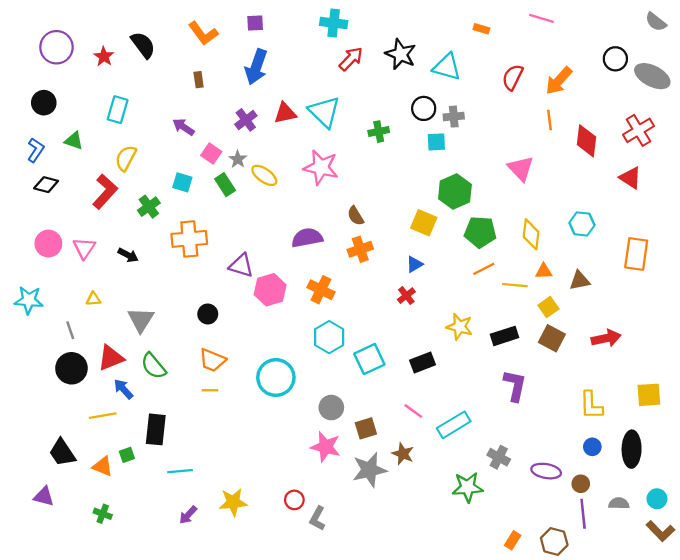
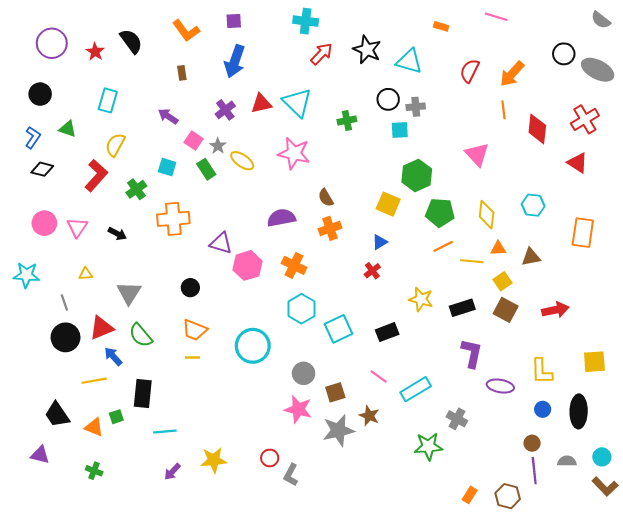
purple ellipse: (546, 471) -> (500, 386), moved

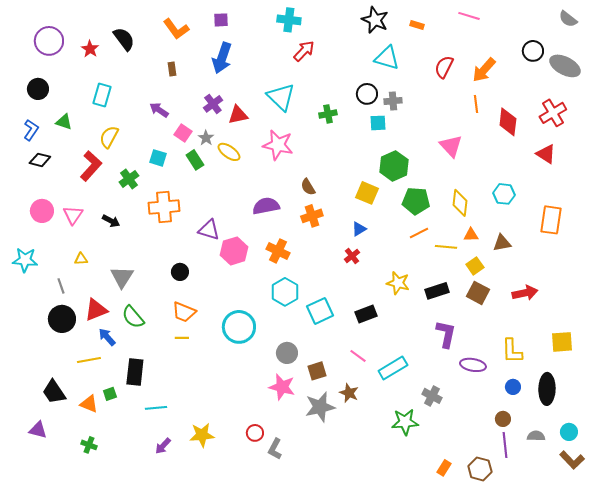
black star: (367, 50) -> (375, 20), moved
red triangle: (261, 104) -> (238, 115), moved

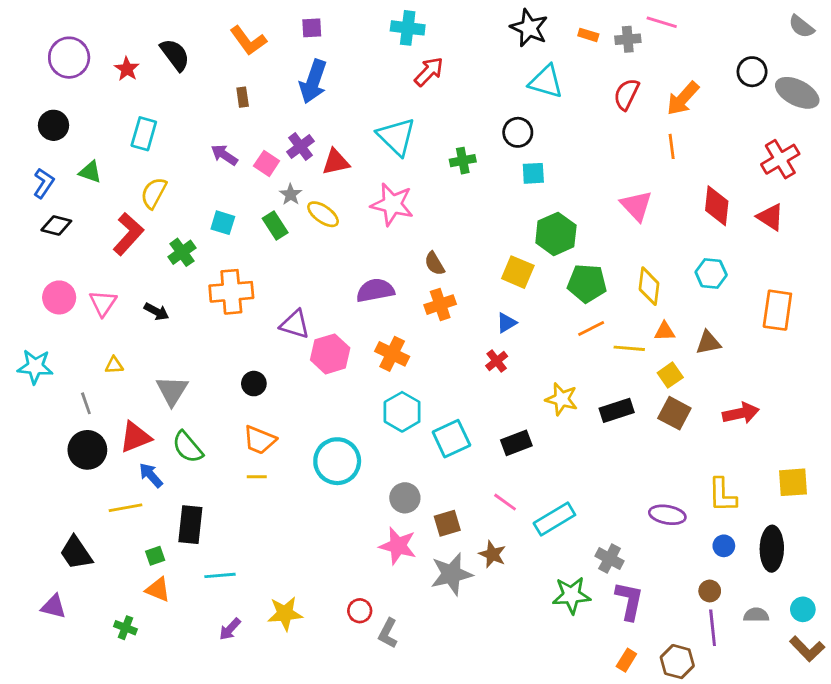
gray cross: (393, 101) -> (628, 39), moved
red diamond: (508, 122) -> (717, 206), moved
pink square: (183, 133) -> (267, 163), moved
purple L-shape: (446, 334) -> (629, 601), moved
orange triangle: (89, 404) -> (158, 590), moved

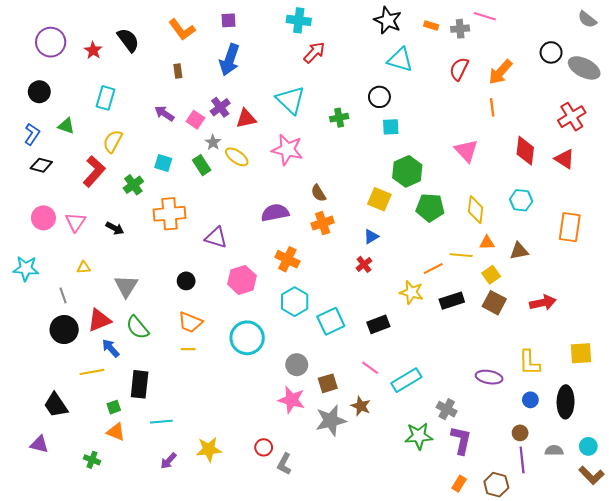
orange line: (591, 329) -> (433, 269), moved
pink hexagon: (330, 354) -> (242, 280), moved

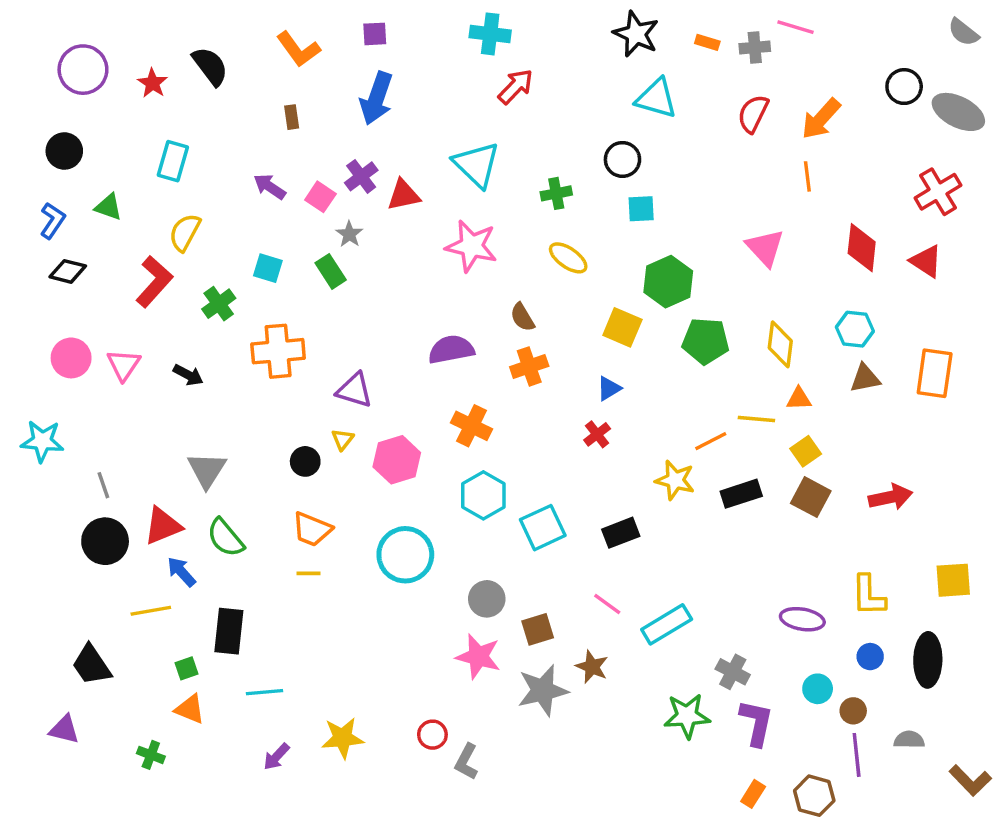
yellow ellipse: (237, 157) -> (568, 258), moved
brown triangle: (519, 251) -> (865, 378), moved
yellow triangle: (84, 267) -> (343, 439), moved, turned -48
cyan circle: (588, 446) -> (818, 689), moved

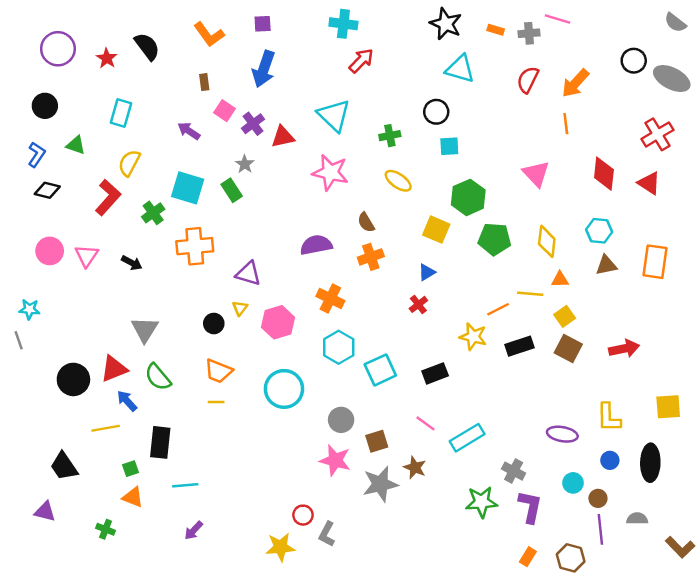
pink square: (320, 197) -> (224, 111), moved
cyan square: (268, 268) -> (188, 188), size x1.6
cyan star: (42, 441) -> (29, 309), size x0.7
gray line: (103, 485) -> (19, 340), moved
yellow star: (343, 738) -> (280, 547), moved

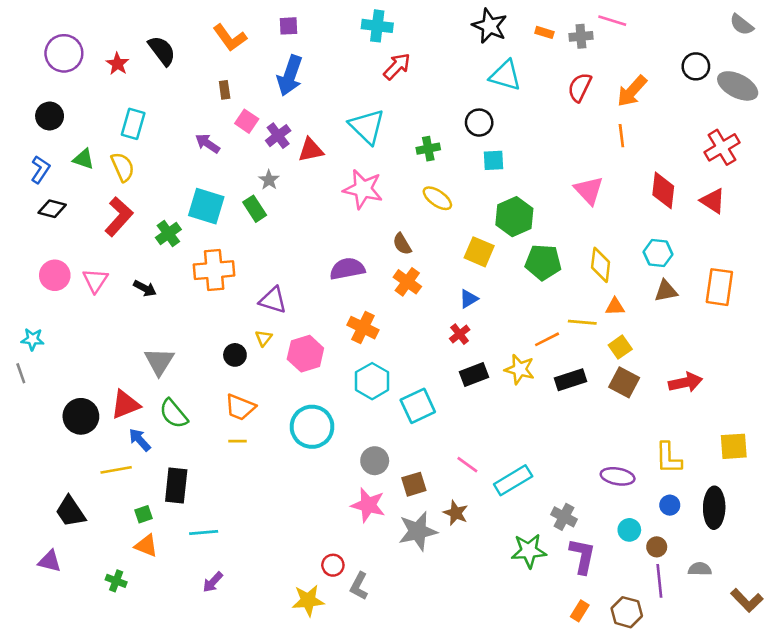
yellow semicircle: (129, 163) -> (123, 167), moved, turned 128
orange cross: (371, 257) -> (407, 282), turned -35
black rectangle: (435, 373) -> (474, 375), moved

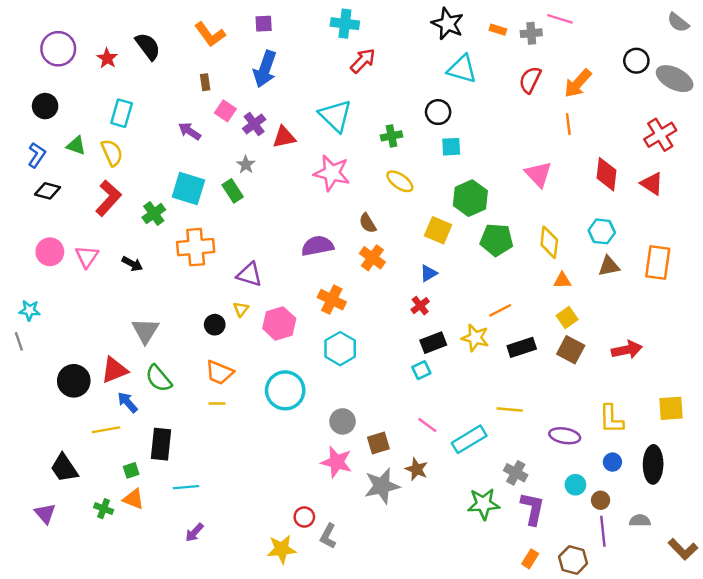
yellow line: (582, 322) -> (510, 409), moved
cyan square: (418, 406) -> (421, 370), moved, size x0.6
purple triangle: (50, 561) -> (45, 513), turned 35
green cross: (116, 581) -> (104, 509), moved

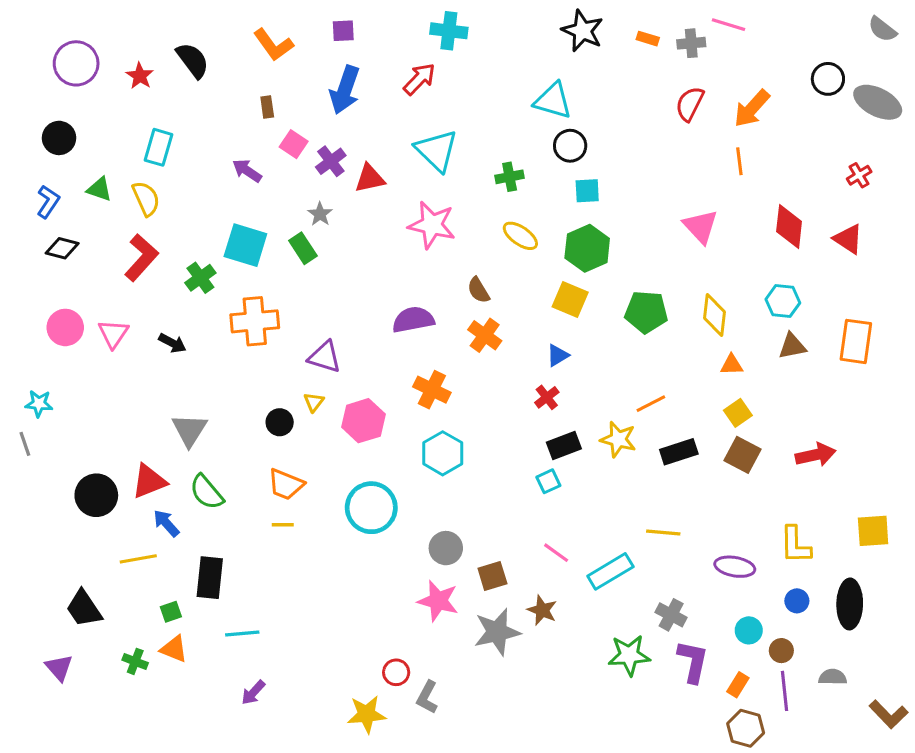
red arrow: (363, 61) -> (419, 79), moved
cyan triangle: (462, 69) -> (553, 101), moved
red cross: (660, 135) -> (859, 175), size x0.6
green hexagon: (470, 198) -> (587, 248), moved
orange rectangle: (530, 559) -> (738, 685), moved

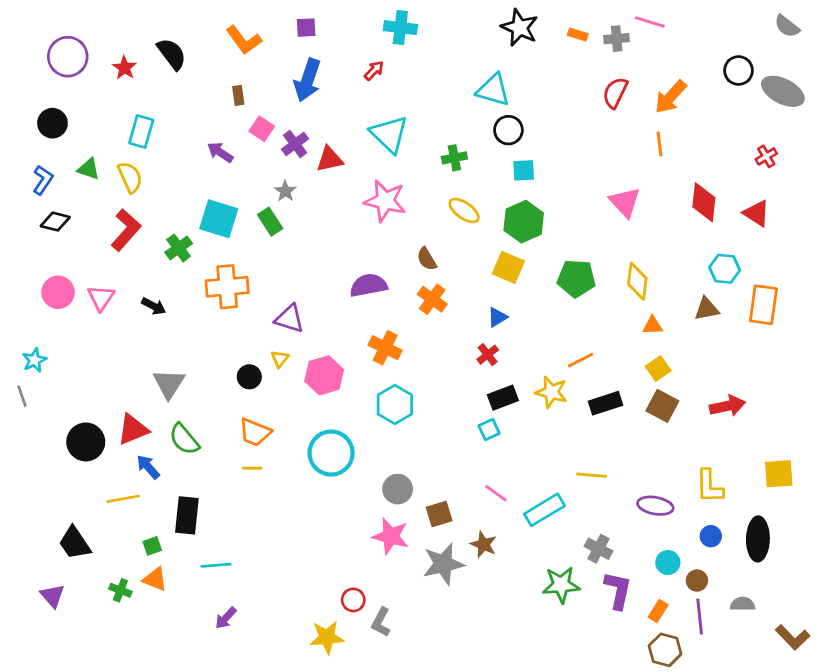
red arrow: (419, 79) -> (374, 71), size x0.7
cyan hexagon: (783, 301) -> (725, 269), moved
cyan star: (39, 404) -> (34, 360), turned -30

